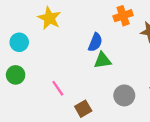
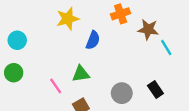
yellow star: (49, 18) -> (68, 19), moved, turned 30
green triangle: (103, 60) -> (81, 74), moved

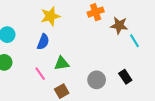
blue semicircle: (93, 40) -> (43, 42), moved

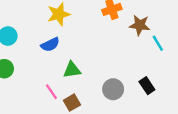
blue semicircle: (43, 42) -> (50, 44), turned 42
pink line: (40, 74) -> (51, 92), moved

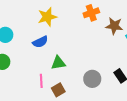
pink line: (51, 92) -> (41, 81), turned 32

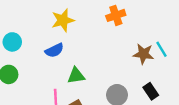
brown star: (114, 26) -> (143, 54), moved

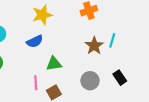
cyan line: (162, 49) -> (112, 40), moved, turned 48
brown star: (143, 54) -> (94, 46), moved, turned 30

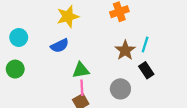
black rectangle: (120, 78) -> (146, 70), moved
pink line: (36, 83) -> (82, 88), moved

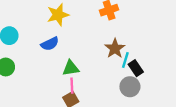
cyan line: (145, 44) -> (125, 60), moved
gray circle: (120, 89) -> (130, 87), moved

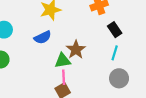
brown star: (115, 48) -> (76, 50), moved
black rectangle: (136, 68) -> (115, 30), moved

